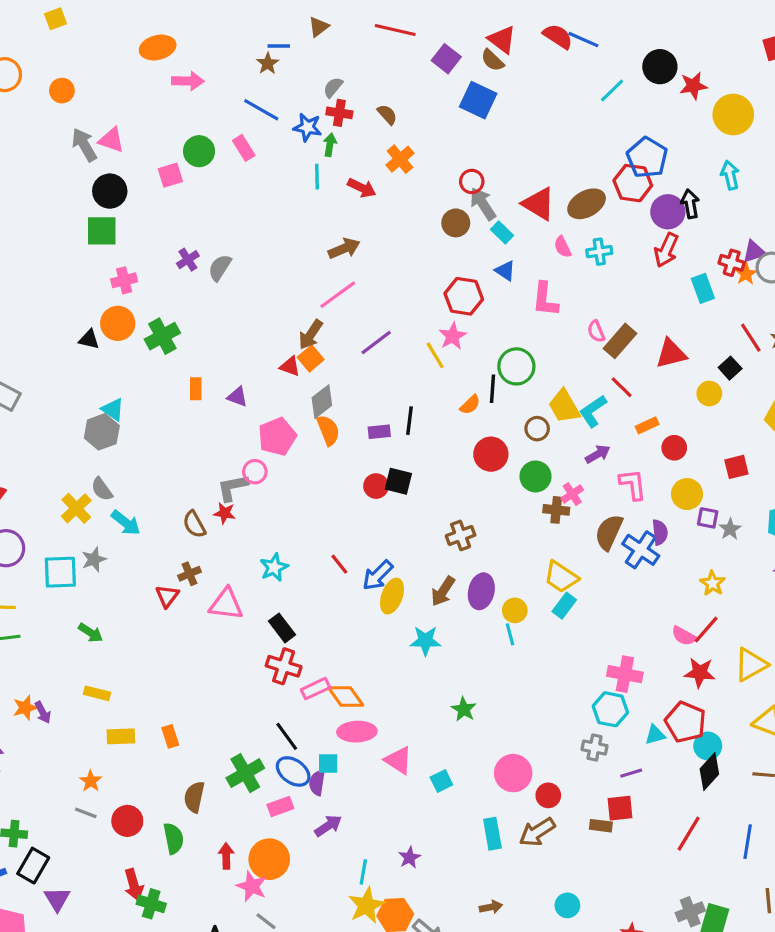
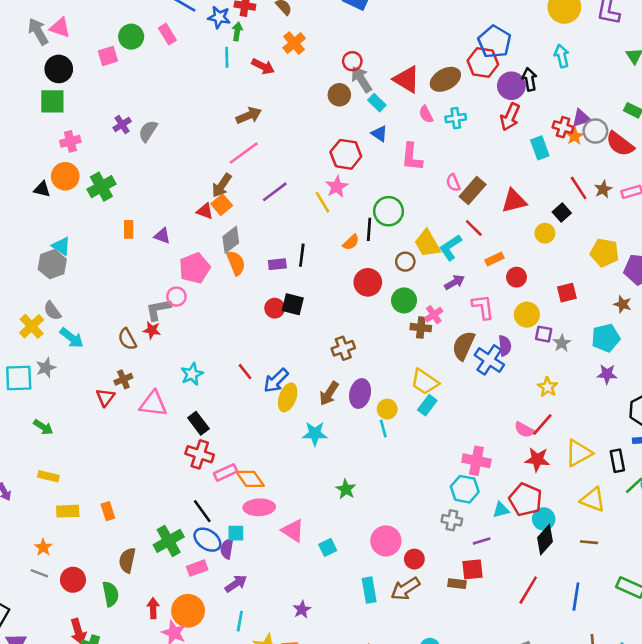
cyan line: (363, 872) -> (240, 621), moved

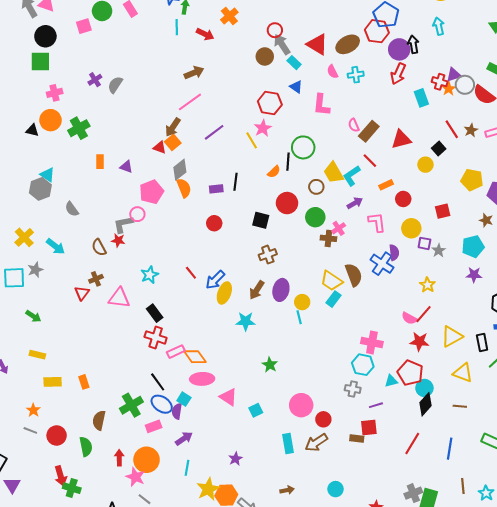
black square: (293, 304) -> (261, 220), moved
gray semicircle: (52, 311) -> (72, 209), moved
brown semicircle: (463, 346) -> (354, 275), moved, turned 135
cyan square: (236, 533) -> (184, 399), turned 32

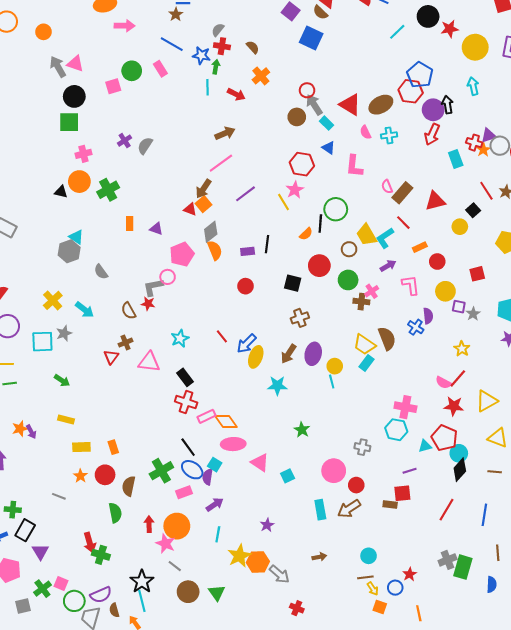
blue cross: (382, 264) -> (416, 327), size x0.7
gray cross: (353, 389) -> (362, 447), moved
orange star: (33, 410) -> (80, 476), moved
red circle: (57, 435) -> (105, 475), moved

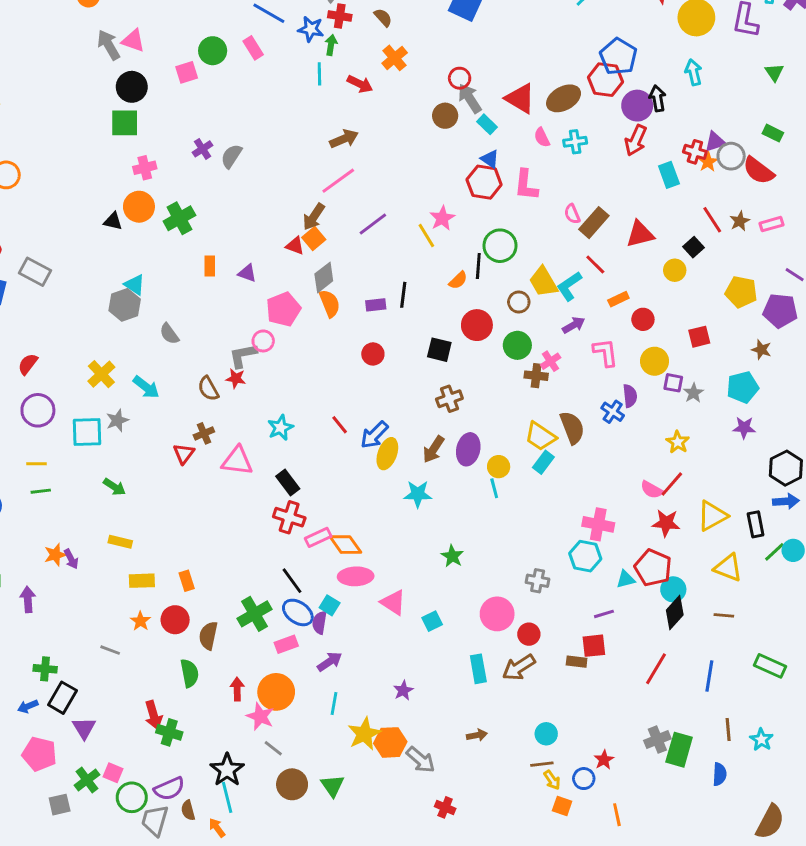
red hexagon: (302, 164) -> (484, 182), moved

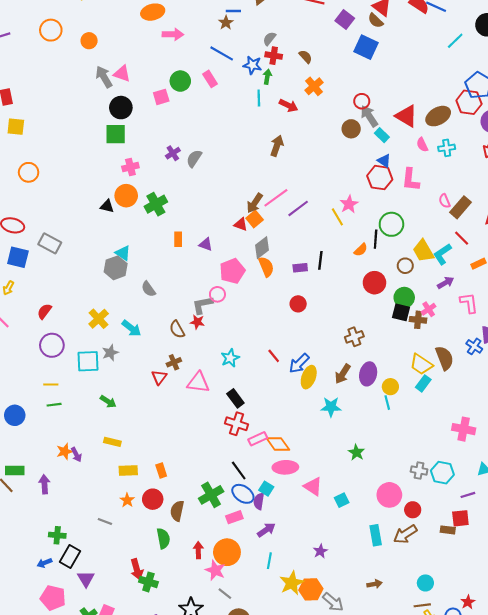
brown arrow: (344, 139) -> (277, 146), turned -48
pink line: (338, 181) -> (276, 198), moved
black square: (439, 350) -> (401, 312), moved
cyan hexagon: (585, 556) -> (442, 473), moved

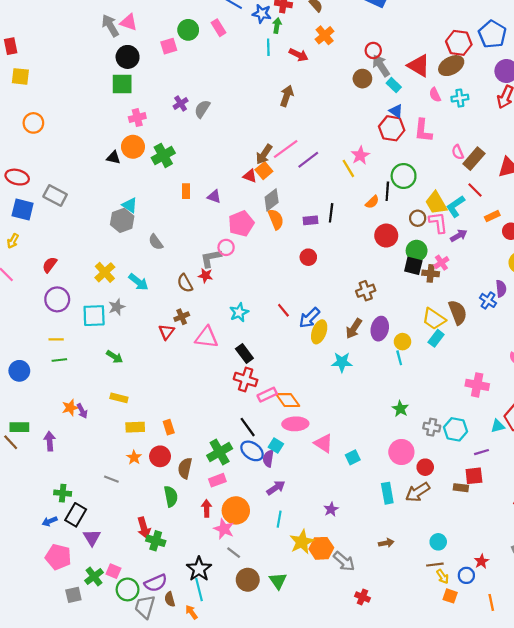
red hexagon: (469, 102) -> (459, 43), moved
pink L-shape: (469, 303) -> (438, 223), moved
green star: (356, 452) -> (400, 409), moved
pink rectangle: (234, 517) -> (217, 480), moved

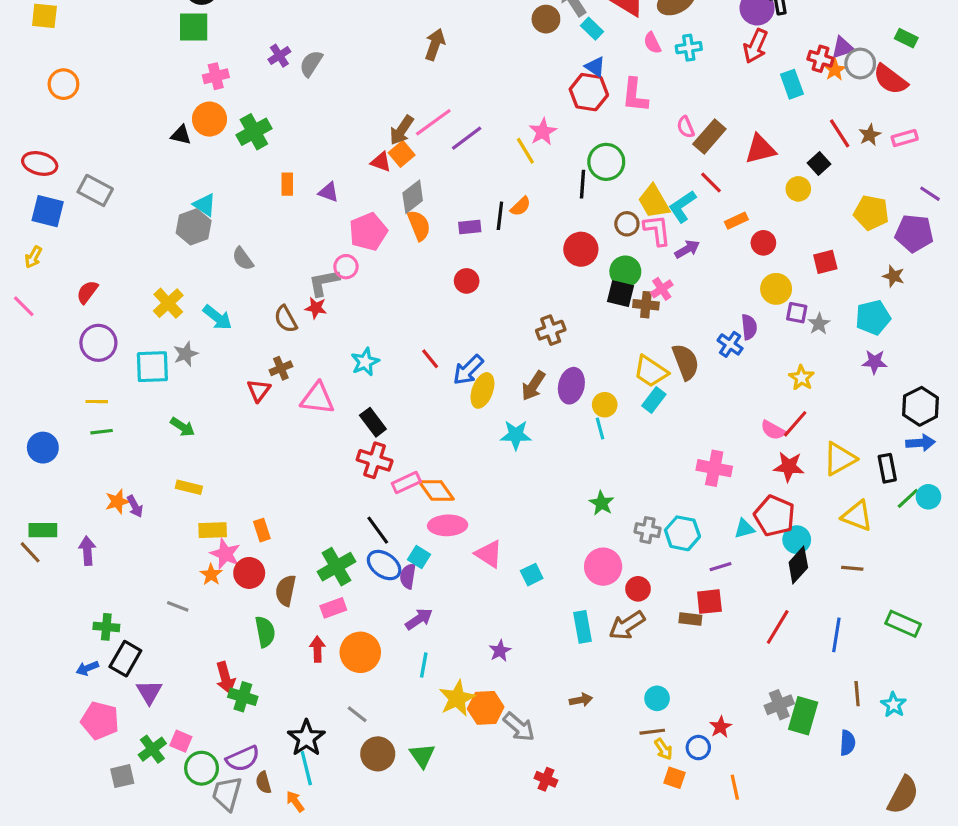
orange semicircle: (372, 202) -> (521, 206), moved
pink star: (224, 529) -> (225, 554), moved

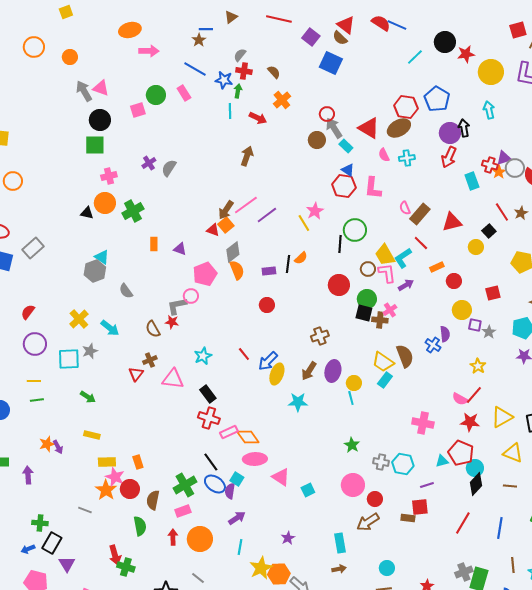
gray rectangle: (95, 190) -> (33, 248), turned -70
orange star: (211, 575) -> (106, 490), size x1.5
cyan rectangle: (582, 627) -> (340, 543), moved

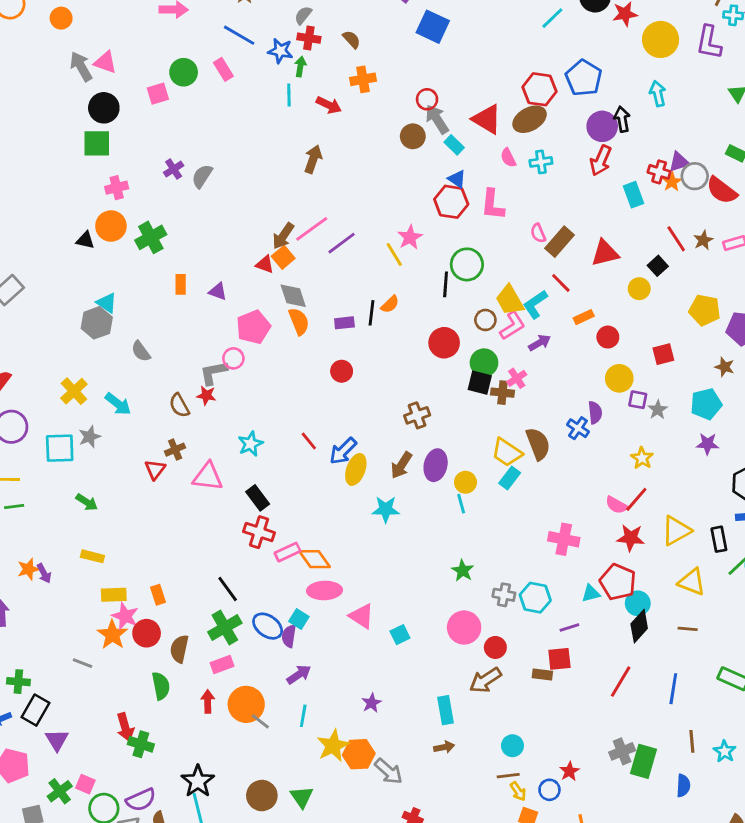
orange cross: (282, 100) -> (363, 79), turned 30
gray diamond: (233, 252) -> (293, 296), turned -70
pink L-shape: (387, 273) -> (512, 326), turned 65
black line: (211, 462) -> (228, 589), moved
gray line: (198, 578) -> (260, 721), moved

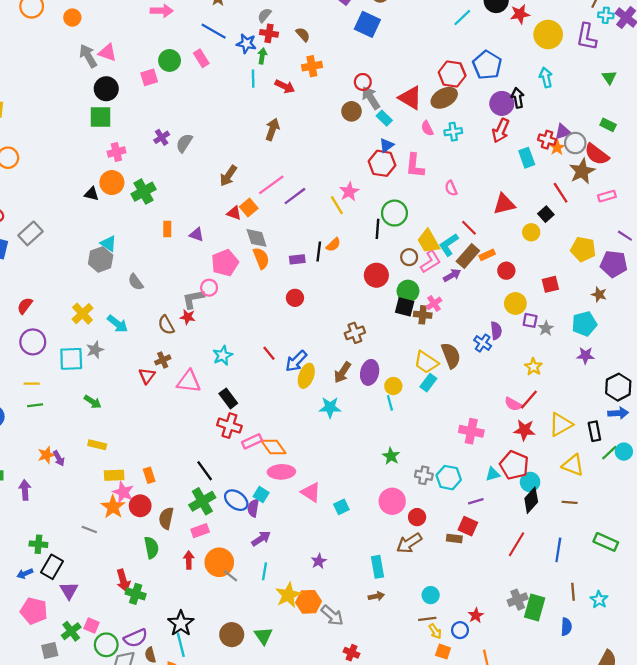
blue triangle: (457, 179) -> (387, 145), turned 49
brown arrow: (283, 236) -> (228, 176), moved
brown star: (703, 240) -> (582, 171), moved, size x1.6
brown rectangle: (559, 242) -> (468, 256), moved
red square: (559, 659) -> (468, 526), turned 30

